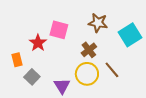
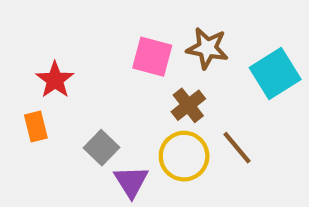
pink square: (59, 30) -> (152, 57), moved
red star: (38, 43) -> (55, 80), moved
gray square: (32, 77) -> (101, 148), moved

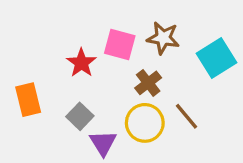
red star: (55, 80) -> (81, 63), moved
orange rectangle: (36, 126) -> (28, 100), size x1.4

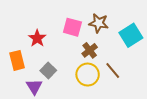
red star: (81, 63) -> (37, 38), moved
purple triangle: (103, 143) -> (34, 87), moved

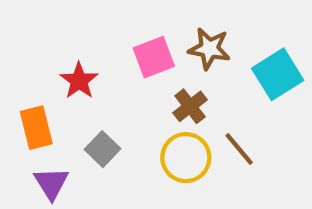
pink square: (72, 27) -> (154, 57), turned -36
purple triangle: (34, 87) -> (51, 183), moved

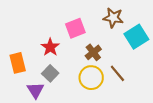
brown star: (209, 49) -> (113, 18), moved
red star: (79, 81) -> (50, 47), moved
purple triangle: (51, 183) -> (35, 90), moved

